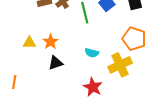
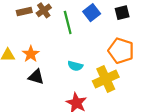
black triangle: (56, 63) -> (36, 77), turned 35

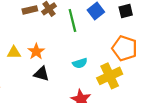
cyan semicircle: (75, 66) -> (80, 63), turned -32

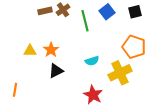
black triangle: (42, 74) -> (56, 71), turned -42

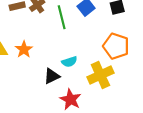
black triangle: (56, 71) -> (52, 76), moved

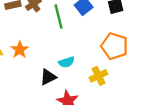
yellow cross: (100, 75) -> (98, 76), size x0.7

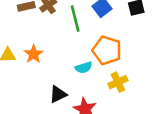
orange pentagon: (114, 46) -> (107, 50), moved
black triangle: (48, 77) -> (58, 94), moved

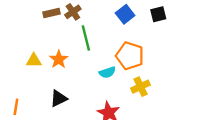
green line: (75, 19) -> (86, 38), moved
black triangle: (58, 94) -> (59, 98), moved

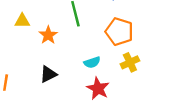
yellow triangle: (34, 61) -> (22, 21), moved
cyan semicircle: (107, 72) -> (92, 62), moved

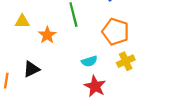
black triangle: (48, 74) -> (31, 69), moved

